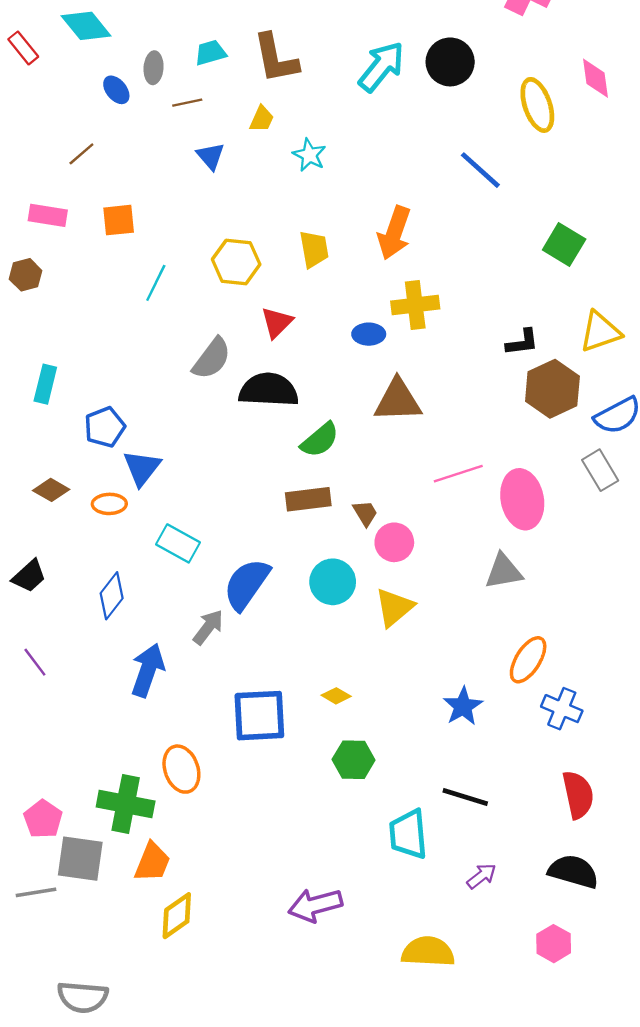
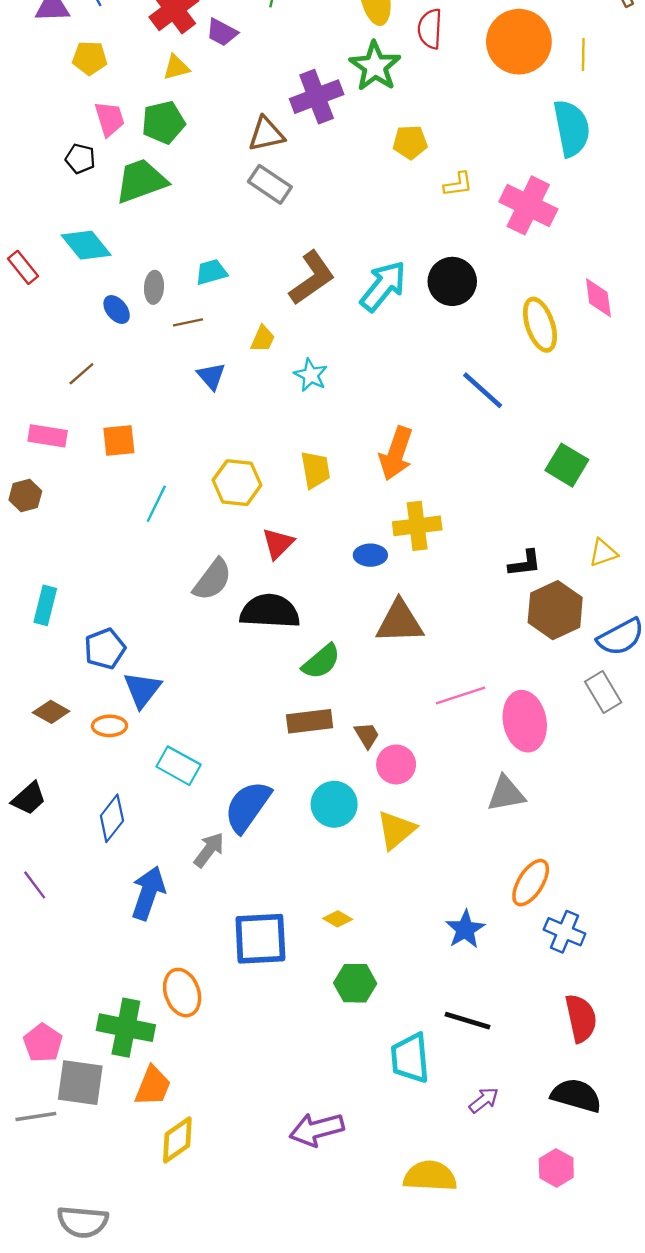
brown L-shape: (276, 58) -> (312, 278), moved, turned -114
yellow triangle: (600, 332) -> (603, 553), size x0.7

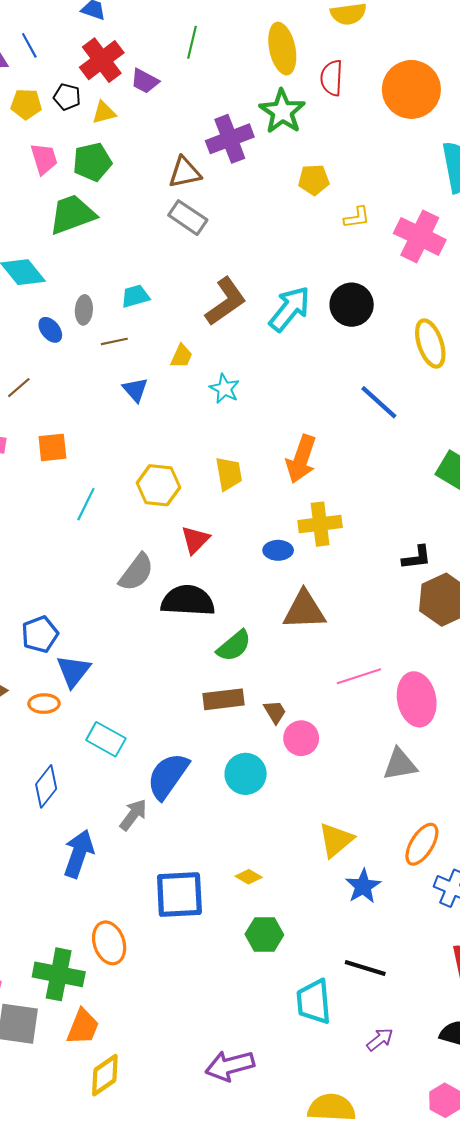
black pentagon: (80, 159) -> (67, 97), moved
yellow triangle: (396, 830) -> (336, 840), moved

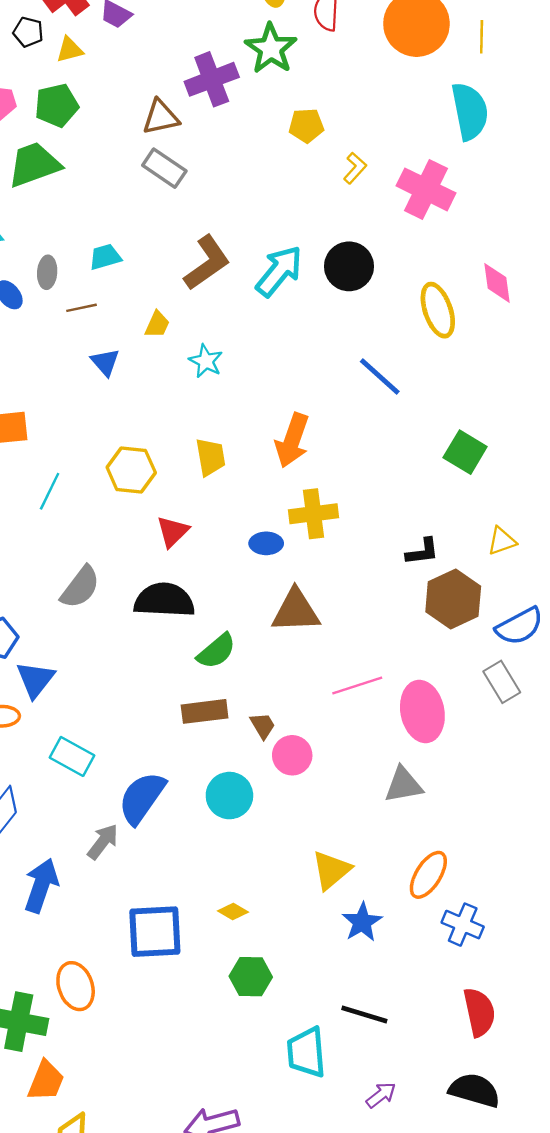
yellow L-shape: (357, 218) -> (355, 168), turned -40
gray semicircle: (136, 572) -> (80, 587), moved

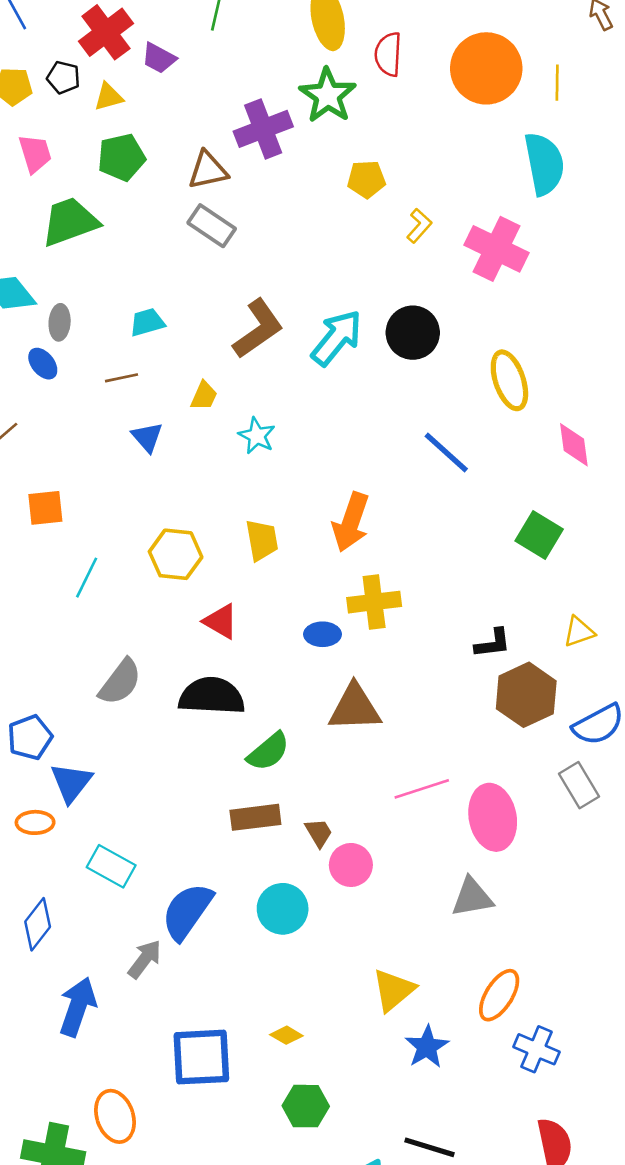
green pentagon: (57, 105) -> (121, 157), moved
gray ellipse: (47, 272) -> (60, 322), moved
pink diamond: (497, 283) -> (574, 445), moved
red triangle: (173, 532) -> (221, 621), turned -45

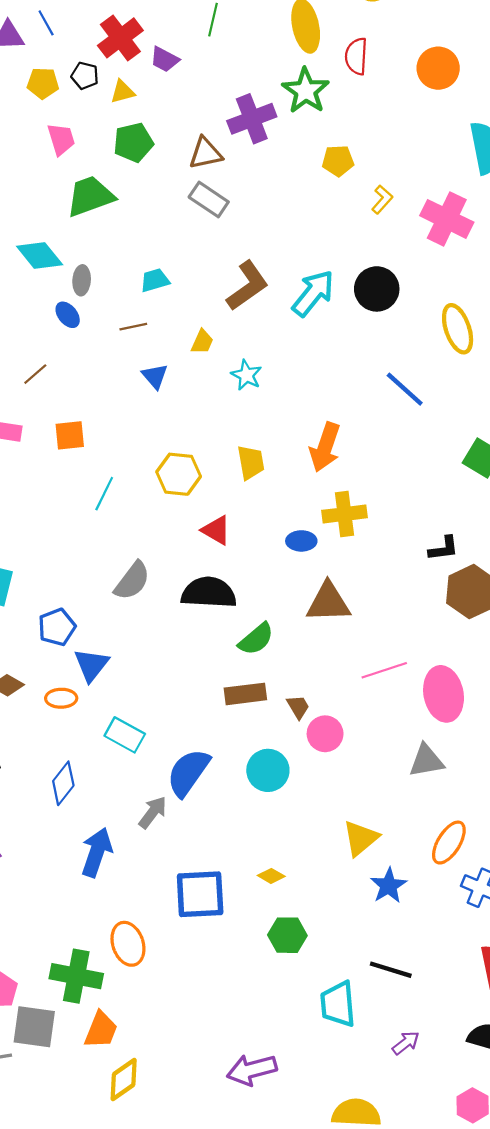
orange circle: (486, 68) -> (438, 68), size x0.7

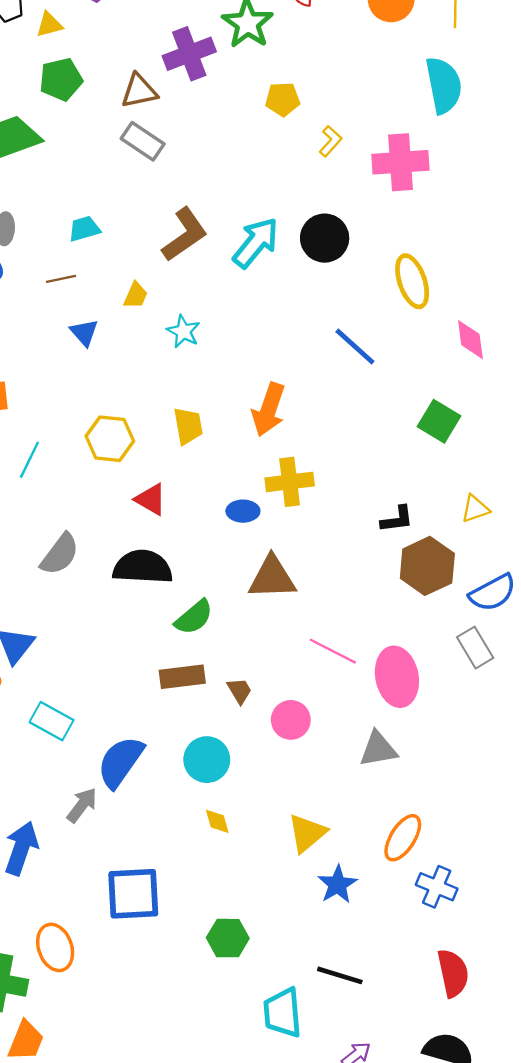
pink cross: (447, 219) -> (400, 162), turned -30
pink line: (384, 670) -> (333, 651), turned 45
pink circle: (325, 734) -> (291, 720), moved
yellow diamond: (271, 876) -> (217, 821), moved, turned 44

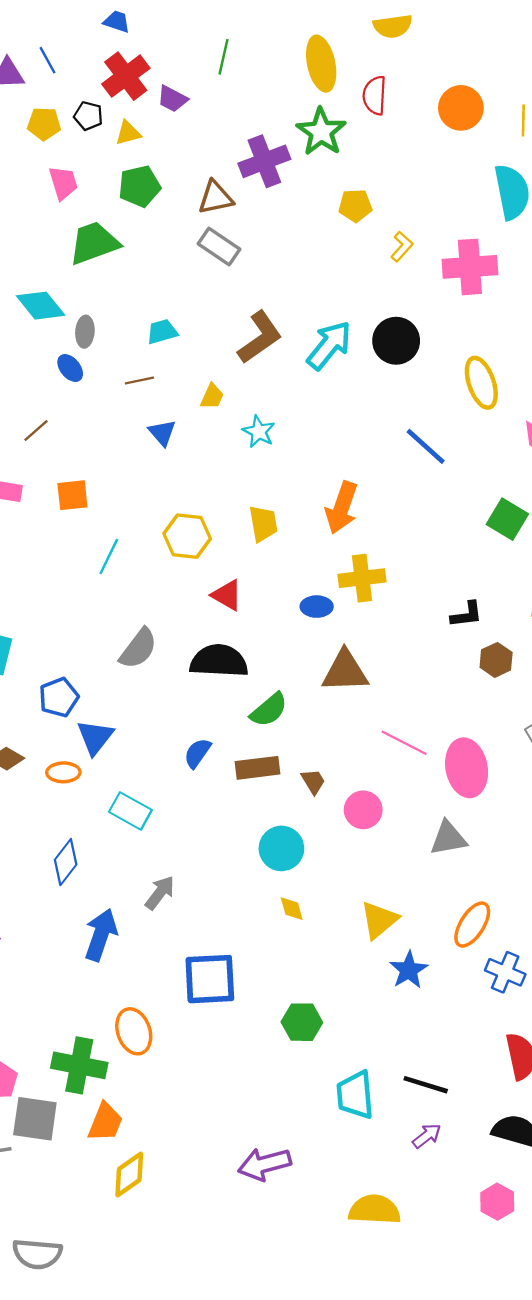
brown hexagon: (427, 566) -> (496, 660), size x0.6
blue semicircle: (120, 762) -> (197, 753), moved, size x0.6
black line: (340, 975) -> (426, 1085), moved

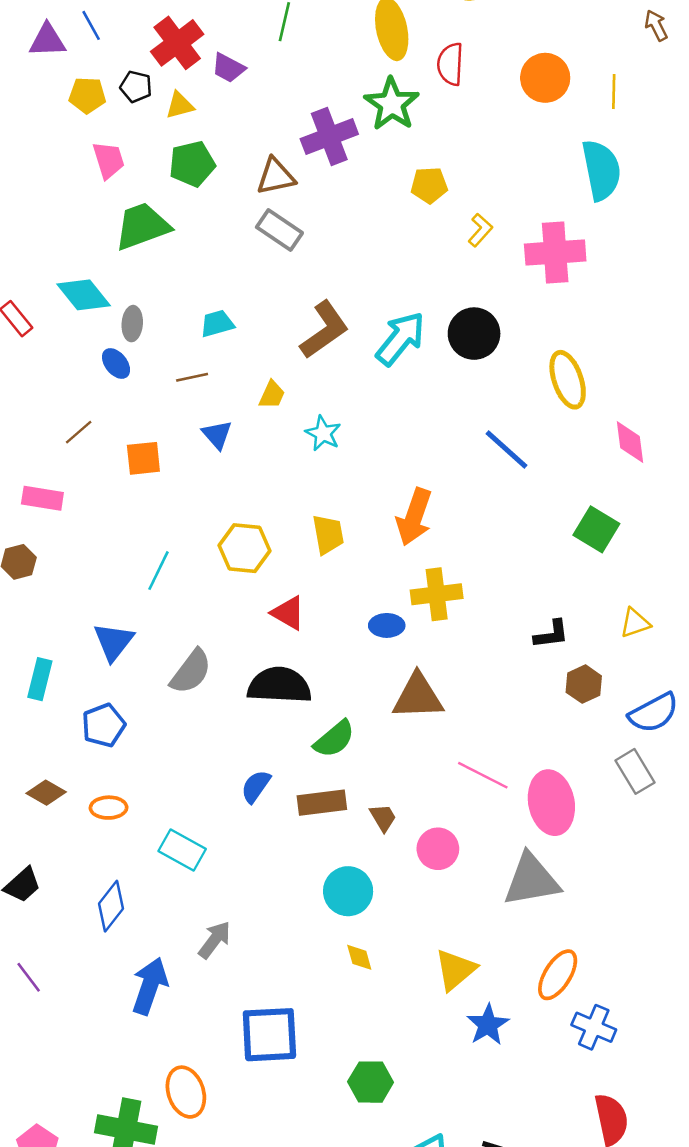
orange square: (72, 495) -> (143, 458), moved
blue triangle: (95, 737) -> (114, 642), moved
gray triangle: (448, 838) -> (531, 880), size x1.4

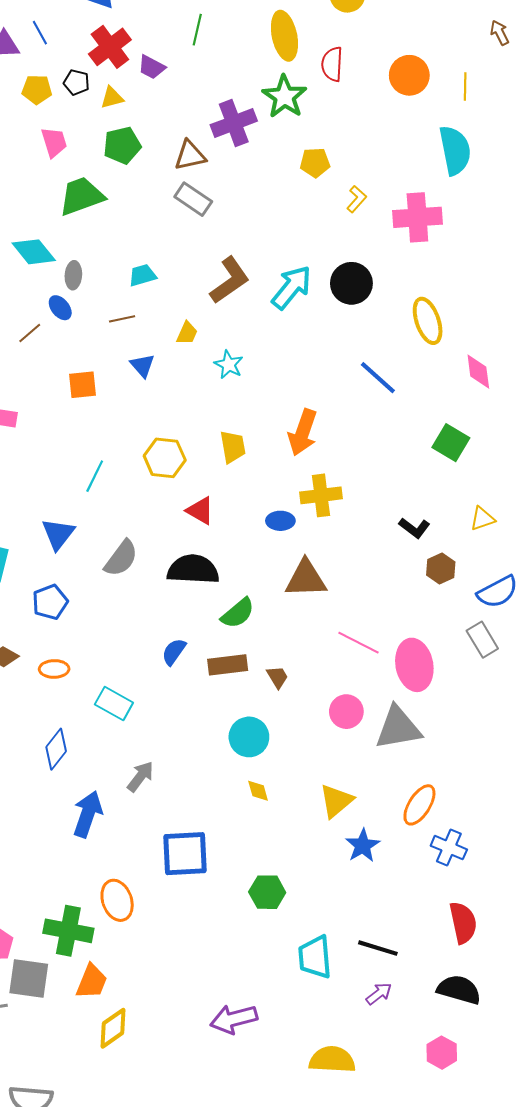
brown line: (79, 432) -> (30, 333), moved
black L-shape: (551, 634) -> (414, 528), turned 44
pink circle: (438, 849) -> (346, 712), moved

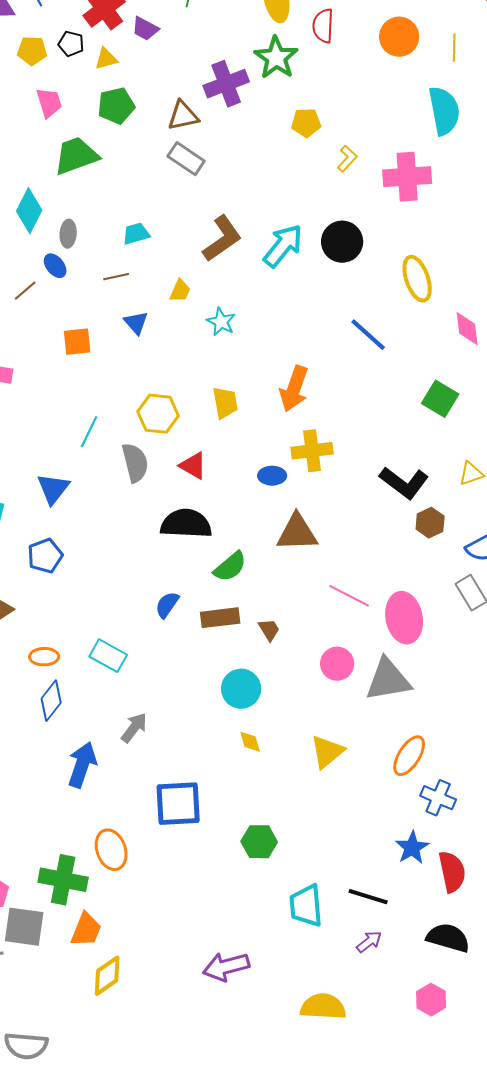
cyan diamond: (34, 252) -> (29, 211), turned 66
black L-shape: (414, 528) -> (404, 483), size x1.6
gray semicircle: (121, 558) -> (135, 463), moved, turned -51
orange ellipse: (54, 669) -> (44, 657), moved
blue star: (363, 846) -> (412, 848), moved

